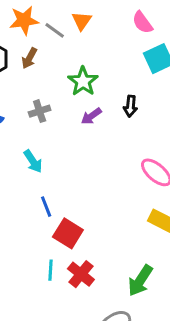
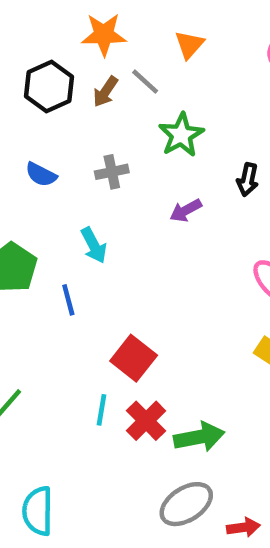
gray line: (55, 30) -> (145, 82), moved
purple arrow: (91, 116) -> (186, 210), moved
blue line: (46, 207) -> (68, 300), moved
green arrow: (140, 280) -> (199, 437), moved, turned -140

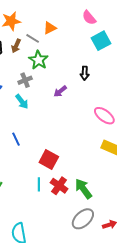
orange triangle: (189, 45) -> (50, 28), moved, turned 32
green star: (181, 135) -> (38, 60), moved
cyan arrow: (94, 245) -> (22, 102), moved
green arrow: (199, 437) -> (83, 189), turned -105

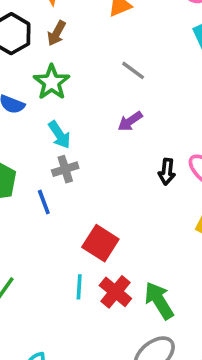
gray line: (33, 38) -> (133, 70), moved
green star: (38, 60) -> (52, 82), moved
black arrow: (85, 73) -> (167, 172), moved
gray cross: (25, 80) -> (65, 169), moved

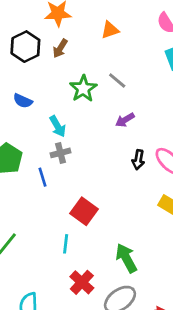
green star: (52, 82) -> (83, 89), moved
purple arrow: (130, 121) -> (125, 120), moved
red cross: (115, 292) -> (82, 282), moved

